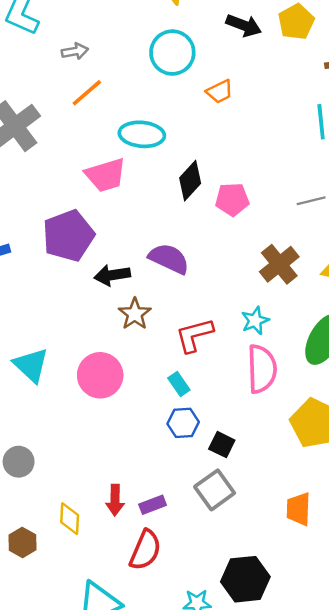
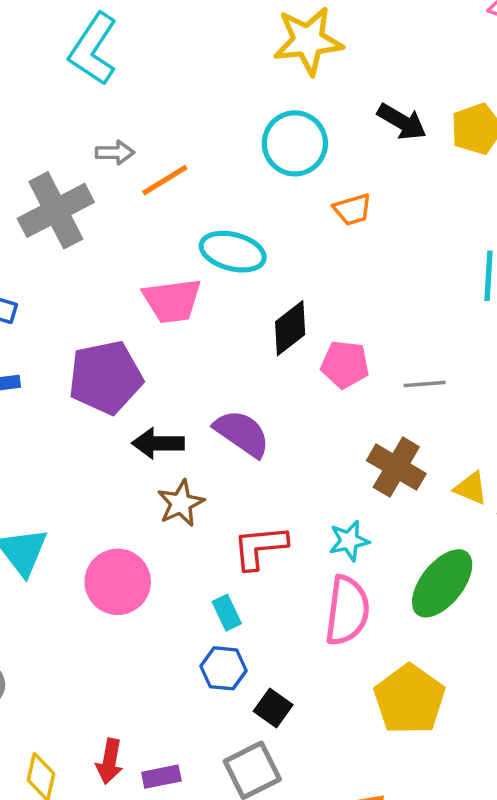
gray arrow: (75, 51) -> (115, 153), moved
gray line: (311, 201) -> (425, 384), moved
brown cross: (279, 264) -> (396, 467), turned -30

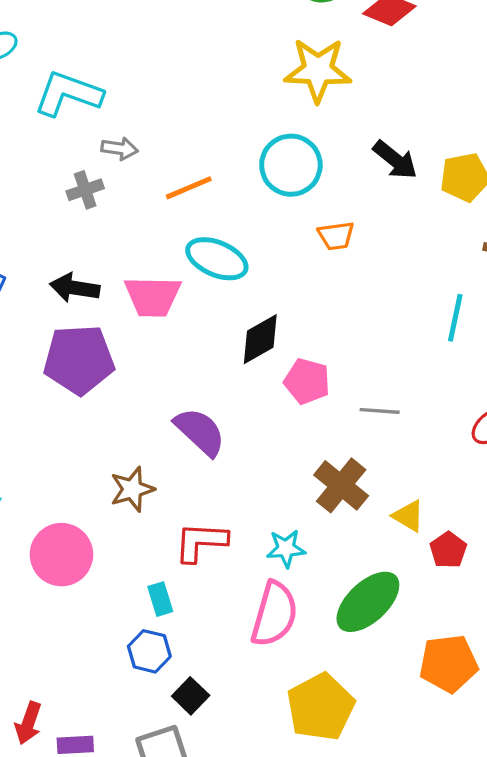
cyan L-shape: (93, 49) -> (68, 94), moved, turned 68
orange line: (165, 180) -> (189, 188), moved
gray cross: (56, 210) -> (85, 190), moved, size x0.5
black arrow: (158, 443) -> (75, 288), moved

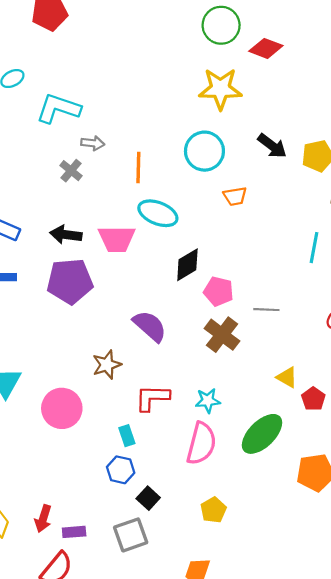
orange line: (189, 188) -> (138, 168), turned -64
gray cross: (85, 190) -> (71, 171), turned -30
brown cross: (341, 485) -> (222, 335), moved
yellow pentagon: (321, 707) -> (213, 510), moved, size x0.6

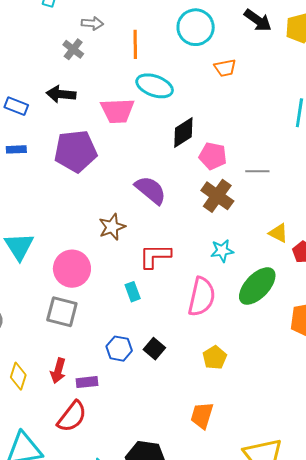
black arrow: (66, 235) -> (61, 94), moved
cyan star: (208, 401) -> (222, 251), moved
blue hexagon: (121, 470) -> (119, 349), moved
gray square: (131, 535) -> (62, 312), moved, turned 36

